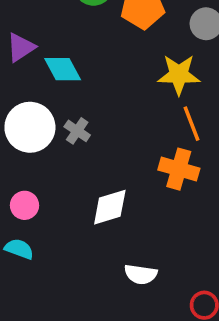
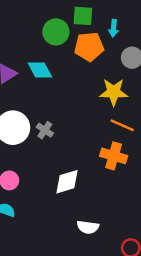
cyan diamond: (63, 69) -> (40, 70), moved
orange line: (192, 124) -> (122, 125), turned -45

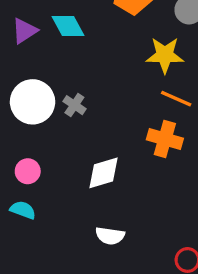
white semicircle: (88, 227) -> (110, 236), moved

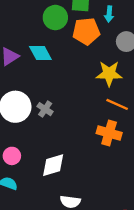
white diamond: (104, 173) -> (53, 165), moved

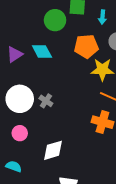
orange pentagon: (86, 31) -> (86, 46), moved
pink circle: (12, 156) -> (20, 133), moved

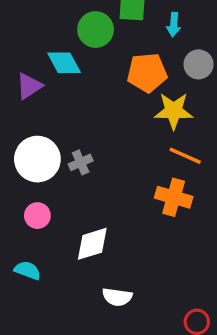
cyan diamond: (42, 51) -> (64, 63), moved
gray cross: (46, 101) -> (81, 162), turned 32

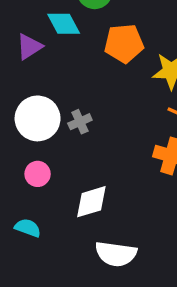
orange pentagon: (147, 73) -> (124, 43), moved
white semicircle: (117, 297) -> (116, 254), size x1.4

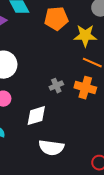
gray cross: (80, 122) -> (56, 86), moved

